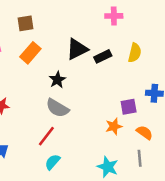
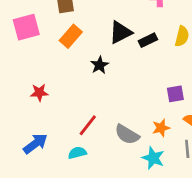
gray semicircle: (57, 108) -> (127, 134), moved
orange star: (114, 126) -> (161, 128), moved
cyan semicircle: (52, 162) -> (77, 153), moved, turned 35

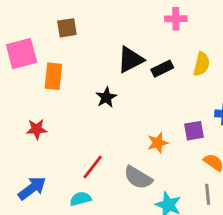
orange rectangle: (71, 36) -> (53, 76), moved, turned -35
orange star: (161, 128) -> (158, 143), moved

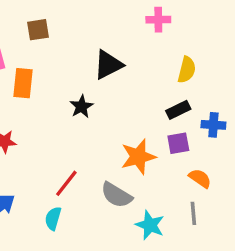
black rectangle: (162, 69) -> (178, 110), moved
orange star: (158, 143) -> (138, 157), size x1.5
cyan semicircle: (81, 199) -> (53, 218), turned -60

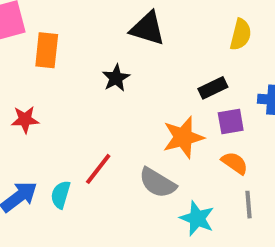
black triangle: (108, 65) -> (148, 29), turned 44
black rectangle: (178, 110) -> (213, 88), moved
orange semicircle: (200, 178) -> (235, 163), moved
cyan semicircle: (53, 218) -> (61, 195), moved

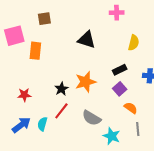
black star: (116, 78) -> (61, 89), moved
red star: (25, 120) -> (24, 95), moved
purple square: (231, 122) -> (120, 89), moved, turned -32
orange star: (183, 137) -> (86, 82), moved

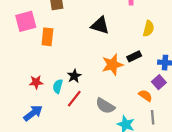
orange star: (86, 82) -> (112, 65), moved
purple square: (120, 89) -> (159, 82), moved
cyan semicircle: (42, 124) -> (58, 86), moved

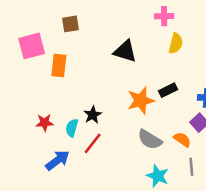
yellow semicircle: (149, 29) -> (176, 43), moved
gray semicircle: (105, 106) -> (150, 140), moved
blue arrow: (33, 113) -> (58, 160), moved

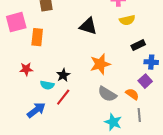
yellow semicircle: (176, 43) -> (127, 20), turned 63
black rectangle: (168, 90) -> (138, 45), moved
red star: (45, 123) -> (26, 69), moved
cyan semicircle: (72, 128) -> (47, 85), turned -96

